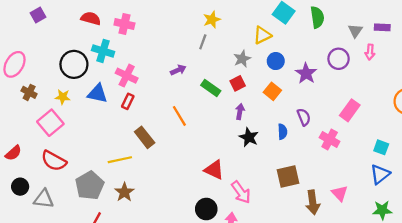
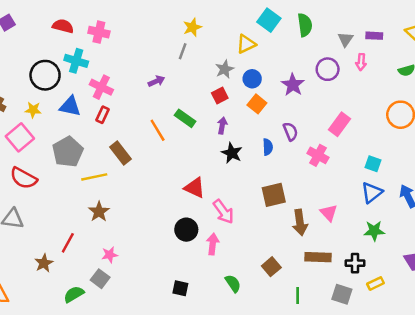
blue circle: (276, 61) -> (252, 79), moved
green rectangle: (211, 88) -> (185, 118), moved
gray pentagon: (90, 185) -> (68, 152), moved

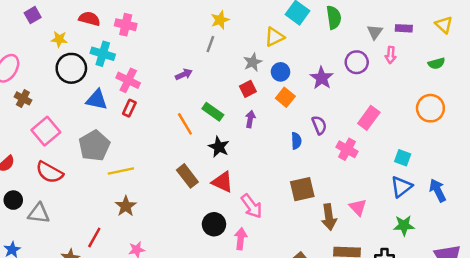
yellow star: (33, 110) -> (59, 39), moved
brown rectangle: (120, 153) -> (187, 176), moved
black star: (232, 153) -> (219, 147), moved

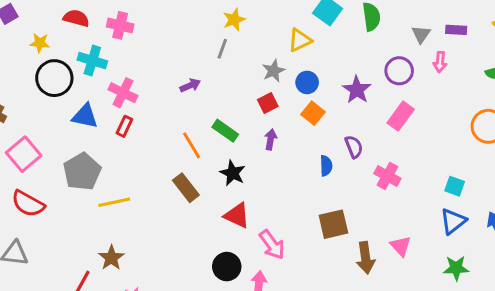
pink rectangle: (369, 118) -> (401, 116), moved
brown rectangle: (187, 176) -> (186, 188), moved
brown star: (126, 206) -> (111, 258), moved

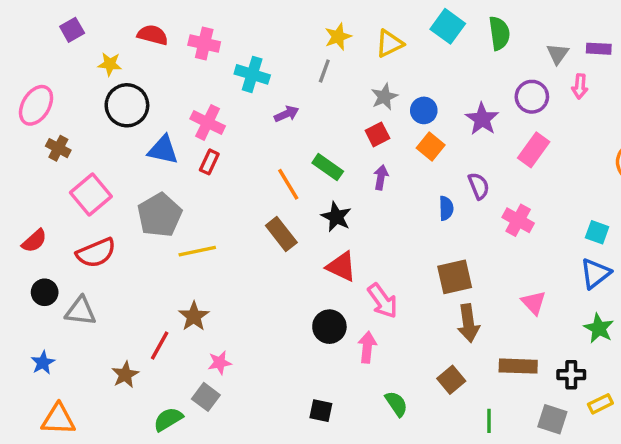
yellow triangle: (300, 40) -> (389, 44), moved
cyan cross: (92, 61) -> (252, 74), moved
red semicircle: (28, 204) -> (96, 253), turned -52
brown arrow: (366, 258) -> (468, 323), moved
green star: (456, 268) -> (599, 328), turned 30

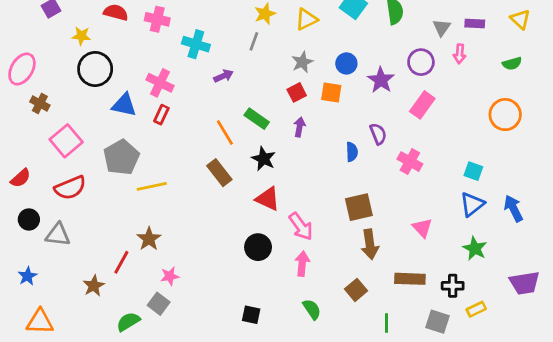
blue circle: (424, 110) -> (346, 63), moved
orange square: (431, 146) -> (331, 92), moved, turned -30
pink arrow: (367, 347) -> (302, 264), moved

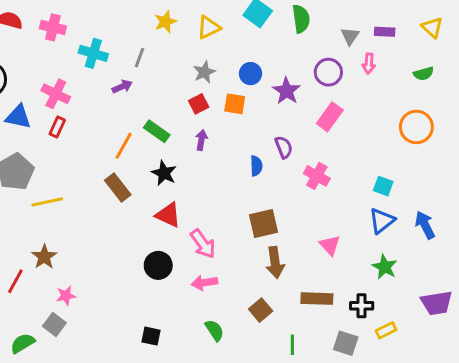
gray line: (254, 41) -> (139, 58), moved
orange line: (225, 133) -> (124, 146), turned 60
pink arrow: (302, 264) -> (204, 283), turned -105

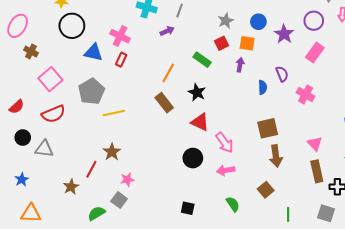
green rectangle: (157, 131) -> (202, 60), moved
purple arrow: (201, 140) -> (240, 65), moved
brown rectangle: (317, 299) -> (317, 171), moved, turned 75

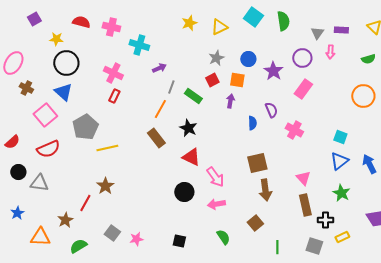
gray line: (180, 10) -> (171, 87), moved
blue triangle: (93, 52) -> (63, 92), moved, turned 30
pink star: (127, 180) -> (136, 239), moved
orange triangle: (31, 213) -> (40, 237), moved
green semicircle: (97, 213) -> (78, 246), moved

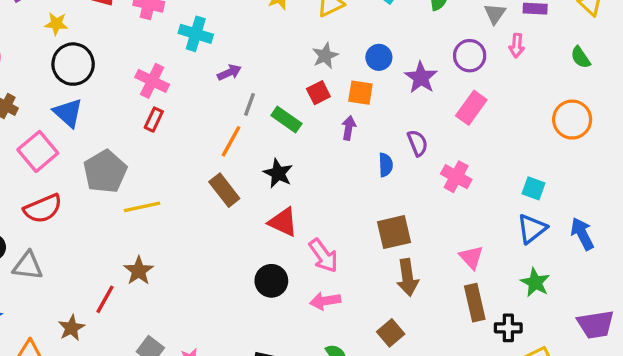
green semicircle: (368, 59) -> (581, 57), turned 72

